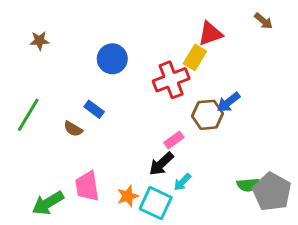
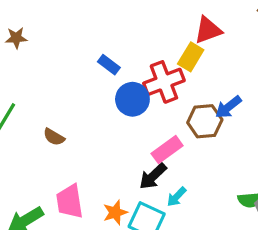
blue circle: (112, 59) -> (132, 99), moved
blue rectangle: (94, 109) -> (109, 65), moved
pink rectangle: (174, 140) -> (167, 150), size x1.4

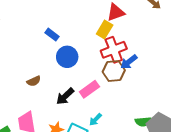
red cross: (164, 82) -> (114, 50), moved
brown semicircle: (54, 137) -> (34, 81), moved, turned -56
black arrow: (153, 176) -> (65, 96), moved

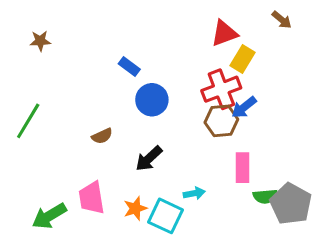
yellow rectangle: (105, 30) -> (242, 59), moved
pink rectangle: (89, 89) -> (242, 168), moved, turned -54
cyan arrow: (95, 120) -> (194, 193), turned -144

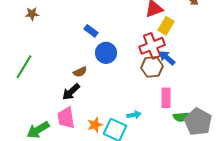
blue arrow: (244, 107) -> (167, 58), turned 78
brown semicircle: (102, 136) -> (80, 72), moved
black arrow: (149, 159) -> (71, 92), moved

